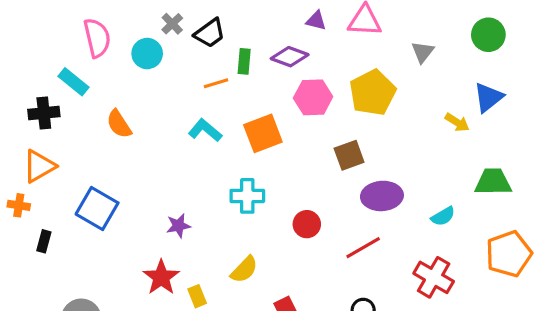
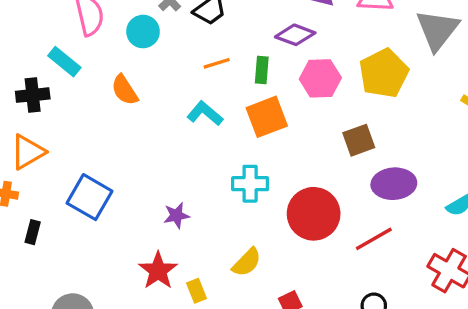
gray triangle: (423, 52) -> (437, 30), size x1.8
green rectangle: (244, 61) -> (262, 70), moved
orange semicircle: (119, 124) -> (125, 90), moved
red circle: (307, 224) -> (314, 214), size x1.8

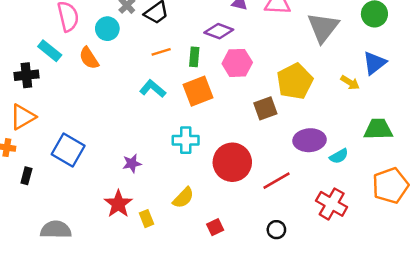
yellow pentagon: (384, 73) -> (295, 81), moved
orange semicircle: (125, 90) -> (89, 58), moved
purple ellipse: (394, 184) -> (310, 140), moved

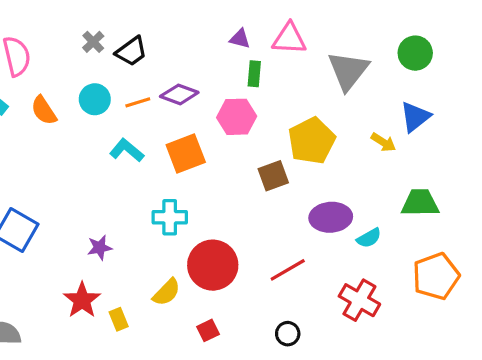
cyan circle: (107, 29) -> (95, 99), moved
purple diamond: (219, 31) -> (179, 94), moved
green rectangle: (194, 57) -> (254, 74), moved
red circle: (232, 162) -> (213, 265), moved

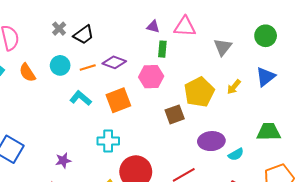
gray triangle: (348, 71) -> (223, 47), size x0.7
yellow arrow: (383, 142) -> (234, 87), moved, turned 98

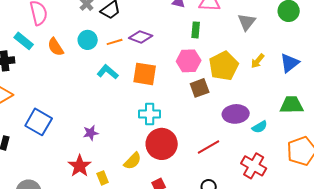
green rectangle: (162, 49) -> (196, 30), moved
pink hexagon: (151, 77) -> (189, 61), moved
blue triangle: (266, 77) -> (290, 63), moved
orange square: (118, 100) -> (145, 74), turned 30
cyan cross: (108, 141) -> (150, 114), moved

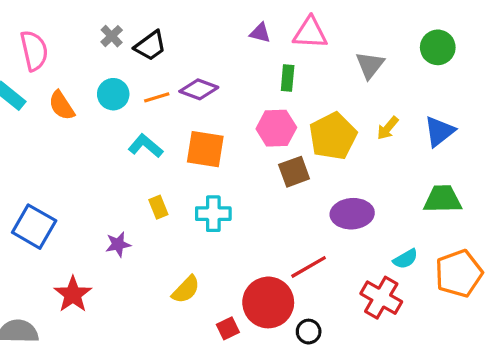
cyan semicircle: (260, 127) -> (405, 259), moved
red circle: (162, 144) -> (268, 302), moved
red star: (80, 166) -> (73, 294), moved
yellow rectangle: (103, 178) -> (158, 207), moved

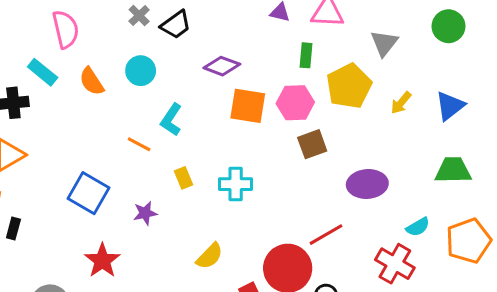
orange line: (157, 97) -> (139, 144), moved, turned 45
yellow pentagon: (333, 136) -> (349, 86), moved
cyan L-shape: (146, 146) -> (171, 120), turned -96
orange square: (205, 149) -> (248, 106), moved
blue square: (34, 227) -> (89, 193), moved

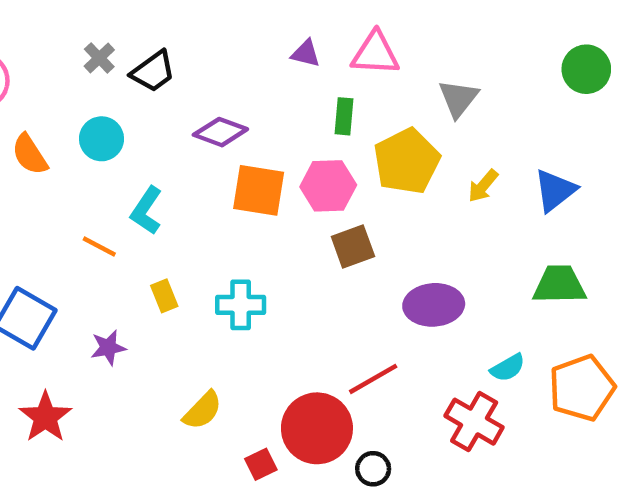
green circle: (449, 26) -> (586, 69), moved

